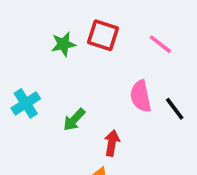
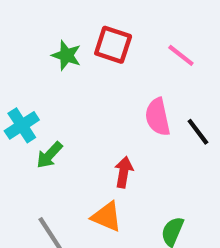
green star: (63, 44) -> (66, 55), turned 30
green arrow: (74, 120) -> (49, 155), moved

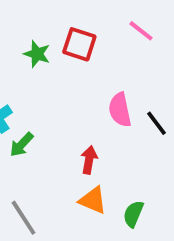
pink line: (181, 55) -> (141, 31), moved
orange triangle: (107, 217) -> (93, 200), moved

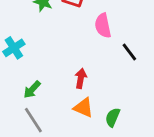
pink semicircle: (120, 110) -> (103, 26), moved
green arrow: (22, 144) -> (32, 90), moved

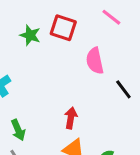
green arrow: (32, 90) -> (18, 130), turned -66

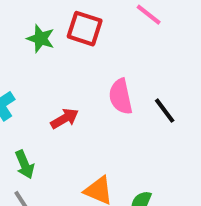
pink semicircle: (95, 61) -> (121, 97), moved
red arrow: (71, 118) -> (65, 119), moved, turned 50

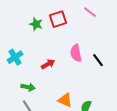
red square: (85, 29) -> (58, 19), turned -36
green arrow: (25, 165) -> (28, 87), turned -56

